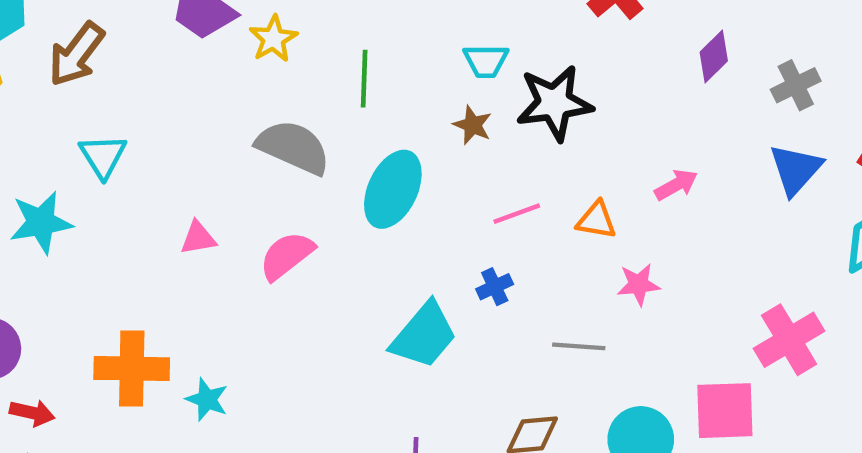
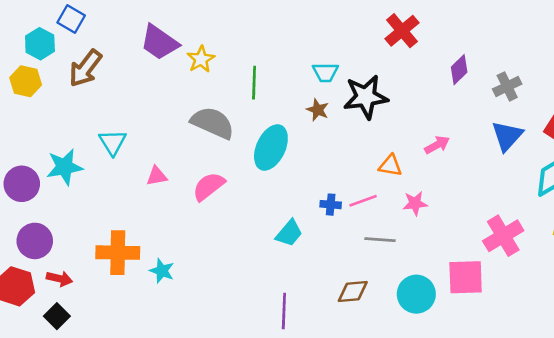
cyan triangle: (103, 156) -> (113, 142), moved
pink line: (517, 214) -> (363, 201), moved
blue cross: (495, 287) -> (331, 205), turned 30
cyan trapezoid: (424, 335) -> (289, 233), size x0.7

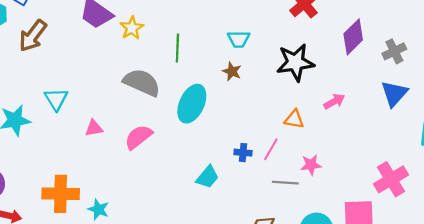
purple diamond: (459, 70) -> (353, 37), size x1.4
black star: (366, 97) -> (295, 62), moved
pink line: (363, 201) -> (271, 149), turned -40
pink star: (415, 203) -> (311, 165), moved

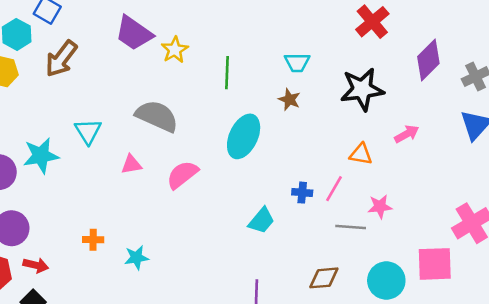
gray semicircle: (142, 82) -> (157, 116), moved
orange cross: (61, 194) -> (93, 240), size x0.5
cyan star: (98, 209) -> (136, 258), turned -30

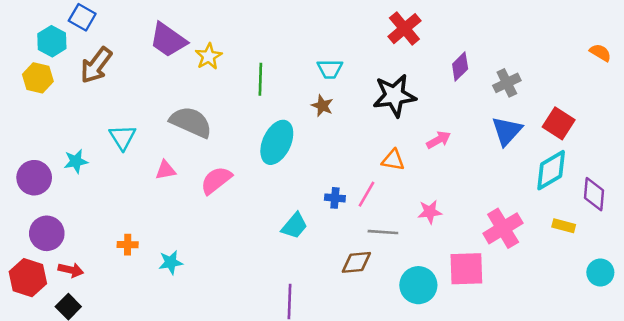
purple diamond: (428, 60) -> (460, 66), size x0.7
cyan star: (41, 156) -> (76, 161), size x0.7
pink star: (380, 207) -> (430, 212), moved
brown diamond: (324, 278) -> (356, 262), moved

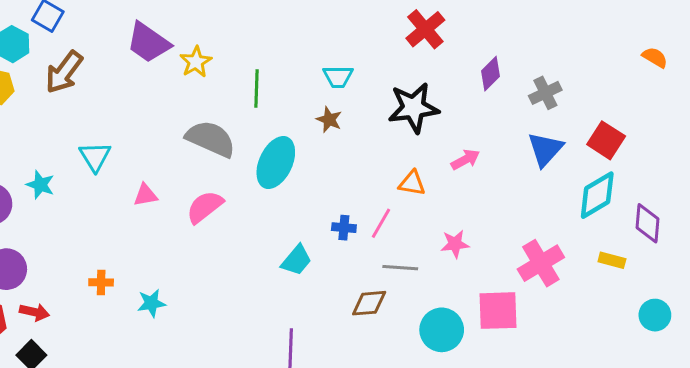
gray semicircle: (191, 122) -> (211, 139), moved
cyan star: (76, 161) -> (40, 185), turned 30

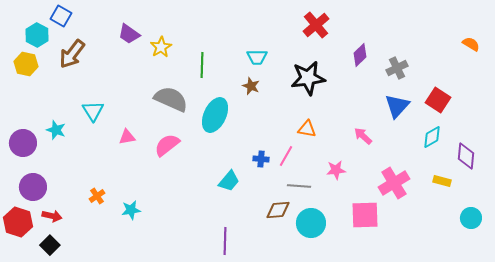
purple trapezoid: (148, 43) -> (129, 34), size x0.7
pink arrow: (465, 160) -> (363, 136), moved, turned -108
cyan diamond: (597, 195) -> (432, 137), size x0.7
orange cross: (101, 282) -> (97, 196), turned -35
cyan circle: (442, 330) -> (311, 223), moved

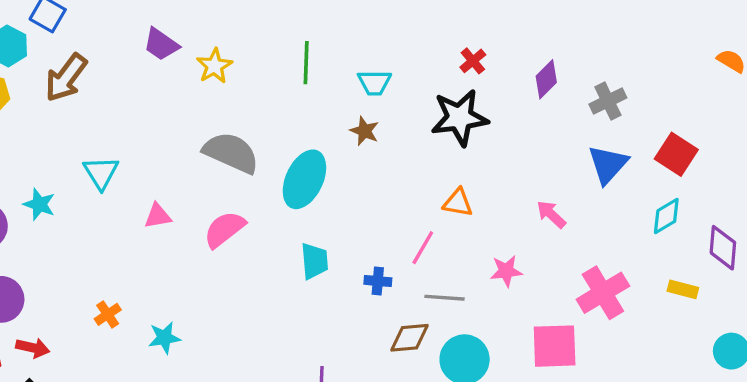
red cross: (316, 25) -> (473, 61), moved, size x0.6
green line: (202, 65) -> (306, 63), moved
blue cross: (261, 159) -> (378, 281), moved
cyan trapezoid: (229, 181) -> (314, 261), moved, turned -45

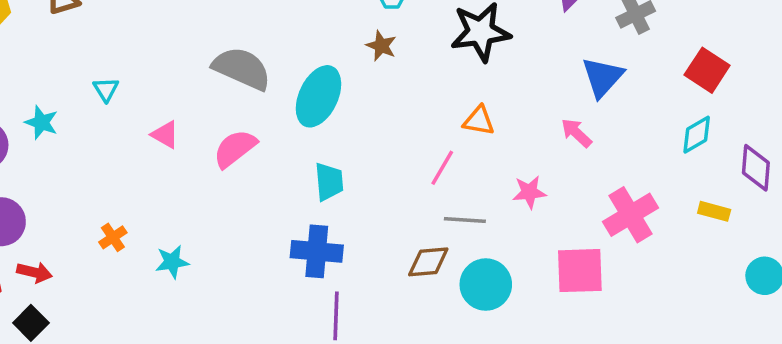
blue triangle: (608, 164) -> (603, 77), moved
cyan triangle: (101, 173) -> (106, 89), size x0.7
pink triangle: (158, 216) -> (165, 135), turned 40
blue cross: (378, 281) -> (317, 251), moved, size x1.8

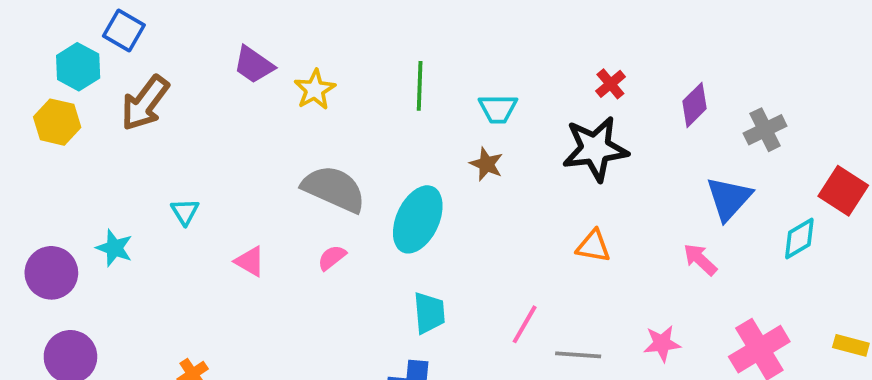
cyan diamond: (697, 135) -> (799, 238), moved
pink semicircle: (235, 149) -> (332, 258), moved, size x0.6
pink line: (442, 168) -> (525, 324), moved
pink star: (529, 192) -> (662, 343), moved

